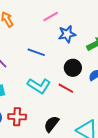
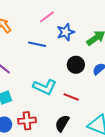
blue line: (36, 52) -> (37, 44), moved
red line: (66, 88) -> (71, 97), moved

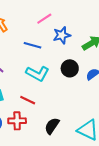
cyan L-shape: (45, 87) -> (38, 73), moved
red line: (71, 97) -> (28, 100), moved

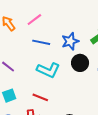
pink line: (44, 19) -> (34, 20), moved
blue star: (62, 35) -> (70, 41), moved

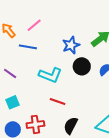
blue line: (41, 42) -> (28, 47), moved
red line: (40, 97) -> (58, 102), moved

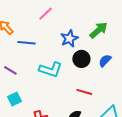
pink line: (34, 25) -> (46, 14), moved
red line: (58, 102) -> (84, 92), moved

